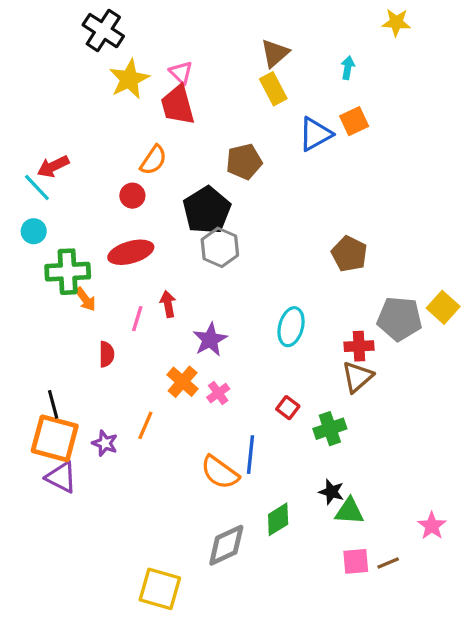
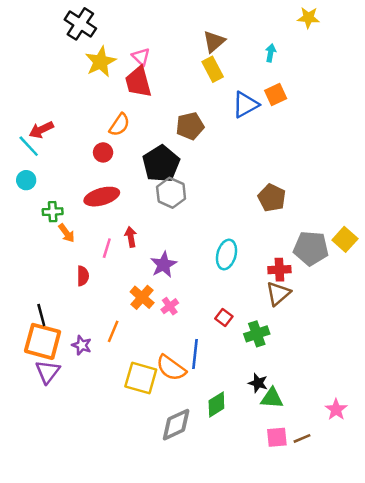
green cross: (68, 272) -> (53, 212), size x0.6
purple triangle: (61, 477) -> (48, 372), turned 40
yellow square: (160, 589) -> (141, 378), moved

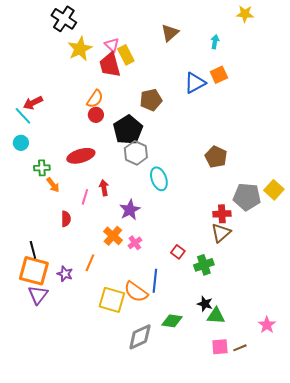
yellow rectangle: (213, 69) -> (126, 55), moved
red circle: (103, 152) -> (96, 115), moved
cyan ellipse: (226, 255) -> (159, 179), moved, turned -35
green diamond: (216, 404) -> (172, 321), turned 40

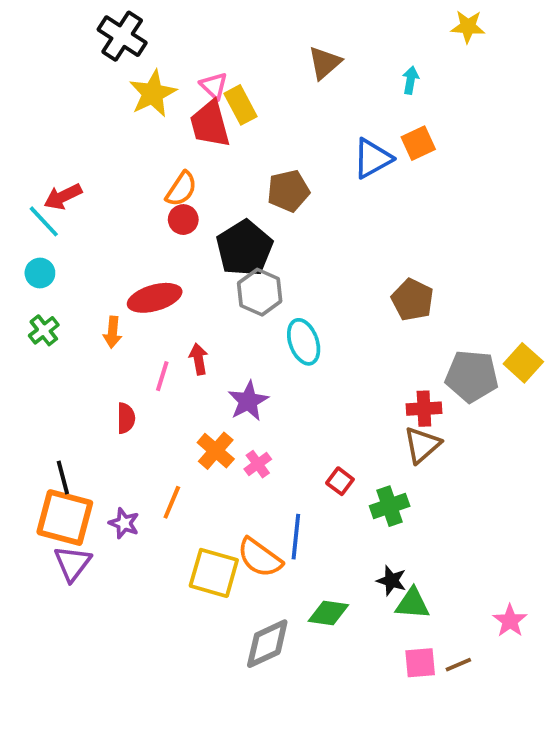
green cross: (42, 168) -> (44, 330), moved, turned -35
orange arrow: (53, 185) -> (113, 332), moved, turned 42

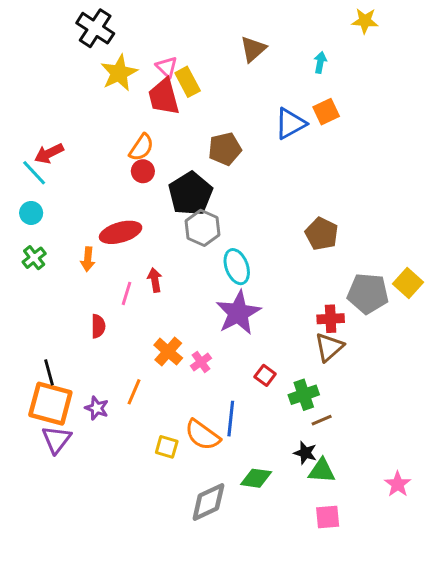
purple star: (248, 401) -> (238, 313), moved, size x1.4
yellow square: (214, 573) -> (167, 447), size x0.6
brown line: (458, 665) -> (322, 420), moved

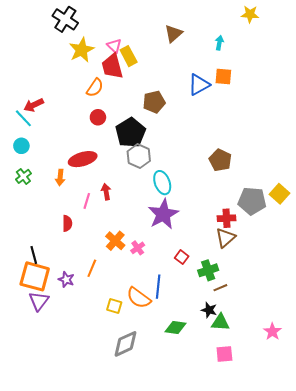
orange square: (326, 112) -> (223, 76), turned 30
orange semicircle: (141, 147) -> (95, 88), moved
gray diamond: (208, 502) -> (125, 344), moved

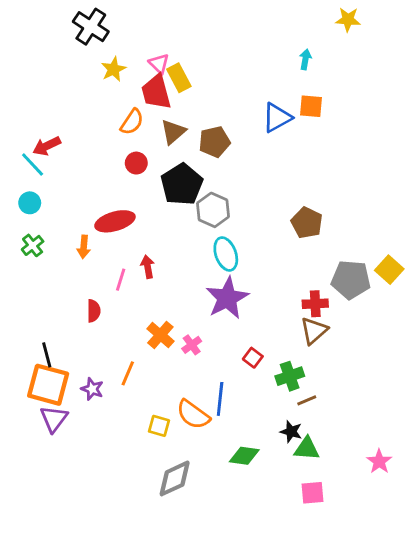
brown triangle: (173, 34) -> (173, 132), moved
yellow star: (82, 50) -> (114, 69), size x0.7
gray hexagon: (139, 156) -> (213, 210), moved

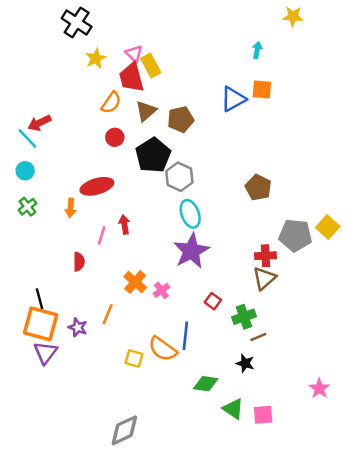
green triangle: (307, 449) -> (233, 409), moved, turned 30
gray diamond: (175, 478) -> (124, 430), moved

